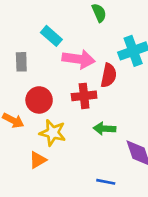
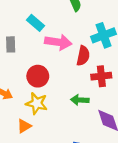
red cross: (84, 96) -> (101, 76), moved
red circle: (39, 100) -> (38, 76), moved

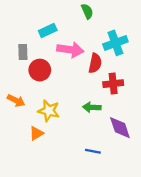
cyan rectangle: (36, 23) -> (48, 30), turned -66
red circle: (38, 76) -> (40, 70), moved

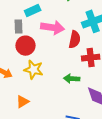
gray rectangle: (23, 52) -> (18, 27), moved
yellow star: (49, 111) -> (34, 70), moved

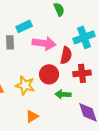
red circle: (26, 46) -> (49, 74), moved
orange triangle: (22, 102) -> (32, 116), moved

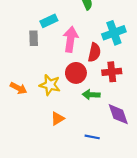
pink arrow: (44, 43) -> (71, 39), turned -90

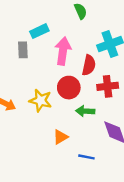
orange triangle: (57, 118) -> (61, 137), moved

